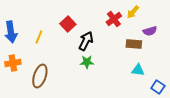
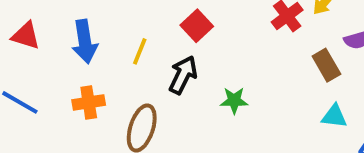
black arrow: (86, 41) -> (183, 75), moved
brown rectangle: (134, 44) -> (326, 65), turned 56

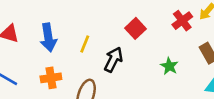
red square: (197, 26) -> (135, 28), moved
green star: (234, 100) -> (169, 66), moved, turned 30

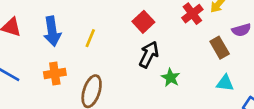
black arrow: (113, 60) -> (149, 54), moved
green star: (169, 66) -> (171, 78), moved

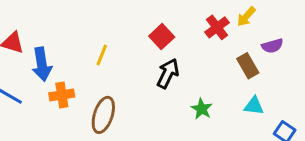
blue arrow: (52, 31) -> (42, 64), moved
green star: (171, 78) -> (202, 109), moved

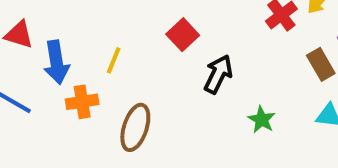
red square: (162, 37) -> (183, 35), moved
yellow line: (102, 55) -> (114, 60), moved

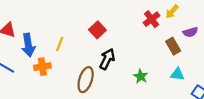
black arrow: (218, 74) -> (107, 59), moved
brown ellipse: (135, 127) -> (86, 80), moved

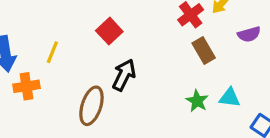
brown rectangle: (173, 46) -> (204, 51), moved
green star: (141, 76) -> (197, 101), moved

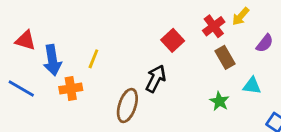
red square: (109, 31) -> (173, 40), moved
purple semicircle: (249, 34) -> (265, 43), turned -36
cyan triangle: (230, 98) -> (252, 86), moved

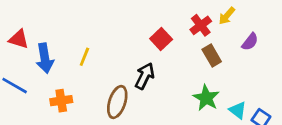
cyan triangle: (252, 86) -> (238, 110), moved, turned 30
orange cross: (71, 89) -> (61, 101), moved
green star: (219, 101) -> (206, 98), size x1.4

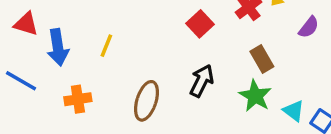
brown rectangle: (212, 55) -> (262, 59), moved
black arrow: (145, 76) -> (202, 81), moved

